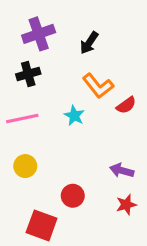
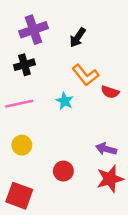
red semicircle: (126, 105) -> (110, 92), turned 54
red star: (126, 205) -> (110, 179), size x1.5
red square: (42, 225) -> (19, 196), moved

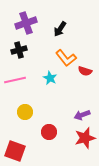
yellow circle: (22, 145) -> (25, 112), moved
purple arrow: (106, 149) -> (82, 115), turned -35

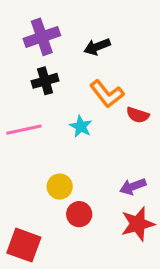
black arrow: (60, 29) -> (97, 47), turned 35
black cross: (19, 50) -> (45, 81), moved
yellow circle: (25, 112) -> (60, 187), moved

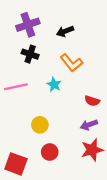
black cross: (45, 81) -> (30, 54), turned 35
red semicircle: (138, 115) -> (92, 101), moved
red circle: (79, 214) -> (50, 152), moved

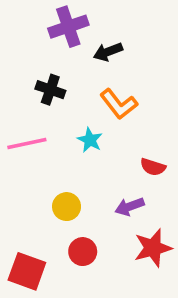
purple cross: (28, 25) -> (68, 27), moved
purple arrow: (89, 125) -> (129, 207), moved

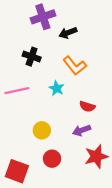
red semicircle: (153, 167) -> (87, 106), moved

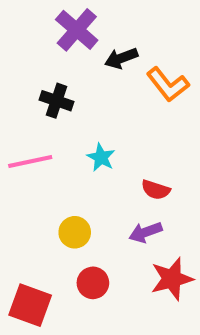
purple cross: (43, 17) -> (77, 30), turned -30
orange L-shape: (75, 66) -> (168, 85), moved

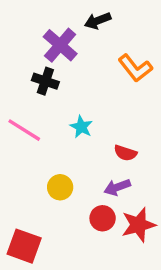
purple cross: (77, 30) -> (60, 45), moved
black arrow: (121, 58) -> (98, 21), moved
pink line: (30, 161) -> (24, 130), turned 44
red circle: (93, 283) -> (103, 218), moved

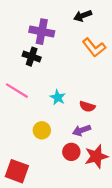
black arrow: (98, 21) -> (83, 16), moved
purple cross: (60, 45) -> (42, 32), turned -30
cyan star: (81, 127) -> (58, 97), moved

